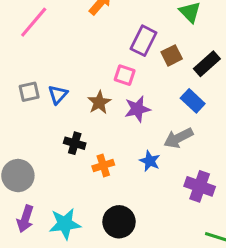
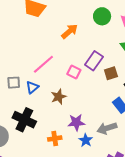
pink line: (34, 22) -> (43, 64), moved
pink square: (125, 75) -> (74, 72), moved
purple star: (137, 109) -> (76, 122), moved
black cross: (75, 143) -> (24, 120), moved, size x1.6

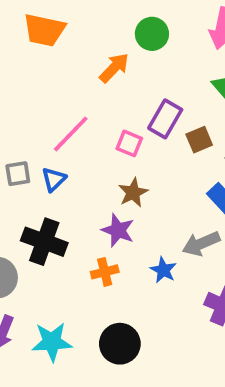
green circle: (102, 16) -> (152, 34), moved
brown star: (59, 97) -> (133, 193), moved
purple star: (76, 122) -> (118, 230), moved, turned 30

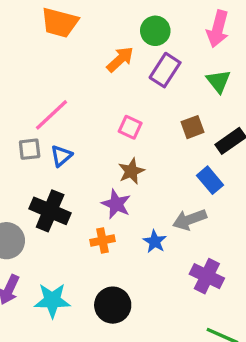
purple rectangle: (165, 119) -> (165, 70), moved
pink line: (71, 134) -> (52, 115), moved

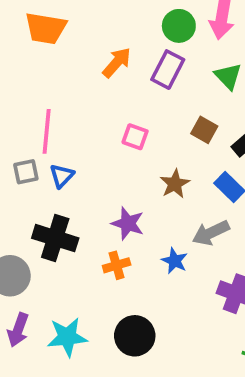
green circle: (155, 31) -> (179, 26), moved
pink line: (52, 115) -> (47, 131), turned -36
brown square: (193, 127) -> (204, 130), turned -35
brown star: (131, 171) -> (175, 184), moved

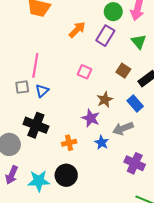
purple star: (128, 223) -> (91, 118), moved
black circle: (135, 336) -> (66, 175), moved

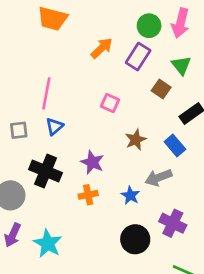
brown square: (123, 71) -> (161, 89), moved
gray square: (22, 87) -> (19, 130), moved
purple star: (91, 118) -> (92, 162), moved
black circle: (66, 175) -> (135, 239), moved
cyan star: (39, 181) -> (48, 243), turned 30

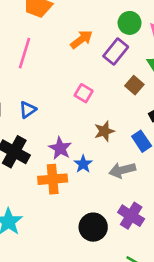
pink line: (46, 93) -> (24, 53), moved
orange cross: (88, 195) -> (53, 179), size x1.5
blue star: (130, 195) -> (83, 164), moved

